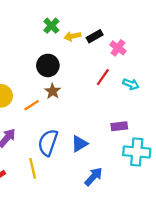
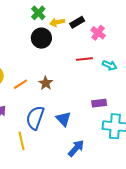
black circle: (48, 65) -> (41, 38), moved
red line: (103, 77) -> (84, 59), turned 49
brown star: (53, 91) -> (46, 83), moved
blue triangle: (79, 144) -> (63, 119), turned -42

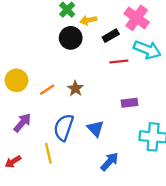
black rectangle: (77, 22) -> (111, 36), moved
pink cross: (98, 33) -> (137, 18), moved, size x1.5
cyan arrow: (110, 65) -> (147, 50), moved, size x1.6
purple rectangle: (99, 103) -> (130, 103), moved

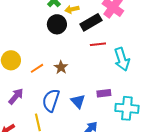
black rectangle: (111, 36) -> (91, 22), size x1.5
cyan arrow: (147, 50) -> (122, 59), moved, turned 50
purple rectangle: (130, 103) -> (104, 93), moved

